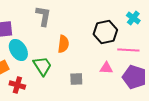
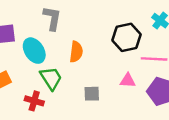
cyan ellipse: (18, 50) -> (34, 51), moved
red cross: (17, 85) -> (34, 101), moved

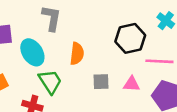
gray square: (92, 94) -> (101, 82), moved

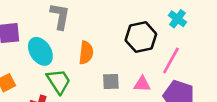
pink line: (159, 61) -> (171, 61), turned -64

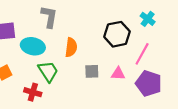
cyan ellipse: (40, 51) -> (33, 46), turned -45

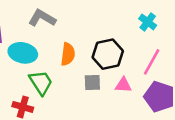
gray L-shape: (49, 17) -> (42, 18), turned -70
cyan cross: (148, 19) -> (148, 22), moved
black hexagon: (117, 34) -> (108, 54), moved

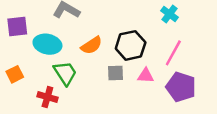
orange semicircle: (68, 54) -> (92, 45), turned 50

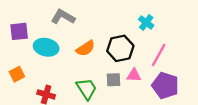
cyan cross: (170, 14) -> (146, 22), moved
green trapezoid: (65, 73) -> (87, 89), moved
gray square: (115, 73) -> (114, 80), moved

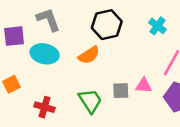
gray L-shape: (63, 17) -> (48, 20), moved, turned 40
black hexagon: (120, 48) -> (107, 25), moved

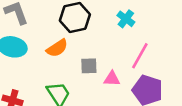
gray square: (121, 91) -> (89, 66), moved

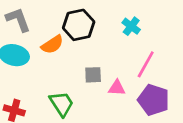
orange semicircle: (57, 48) -> (52, 45), moved

